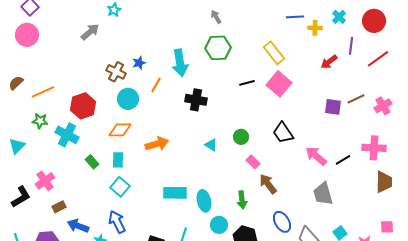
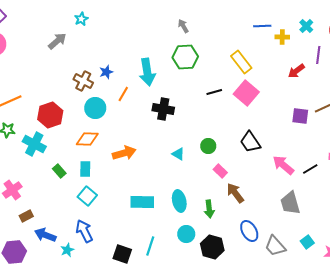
cyan ellipse: (204, 201) -> (179, 201), moved

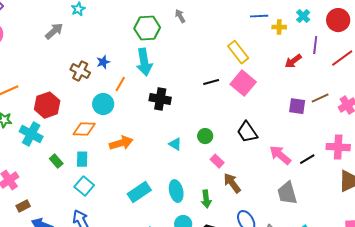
green hexagon: (185, 57) -> (147, 28), moved
cyan circle: (95, 108) -> (103, 104), moved
cyan rectangle: (142, 202) -> (139, 192), turned -35

